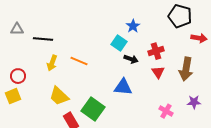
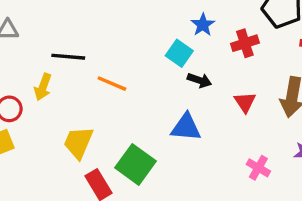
black line: (43, 39) -> (68, 57), moved
red cross: (156, 51) -> (245, 43), moved
yellow arrow: (52, 63) -> (43, 87), moved
yellow trapezoid: (59, 96) -> (78, 143), turned 70

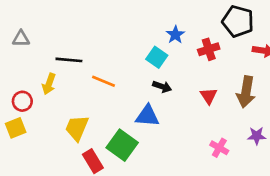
black arrow: (199, 80) -> (162, 87), moved
blue triangle: (186, 127) -> (147, 116), moved

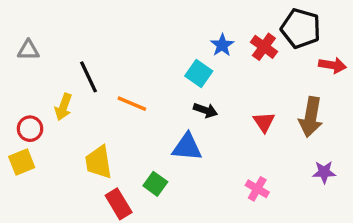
red cross: (209, 49) -> (264, 47), moved, turned -36
black line: (69, 60) -> (88, 77), turned 60
yellow trapezoid: (77, 128) -> (99, 162), turned -32
green square: (122, 145) -> (155, 184), size x0.6
pink cross: (219, 148) -> (257, 189), moved

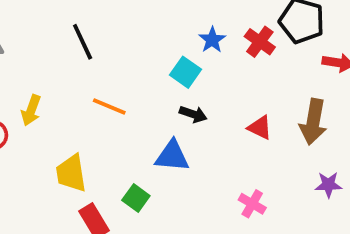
black line: (88, 77) -> (83, 42), moved
red triangle: (264, 122) -> (260, 128), turned -30

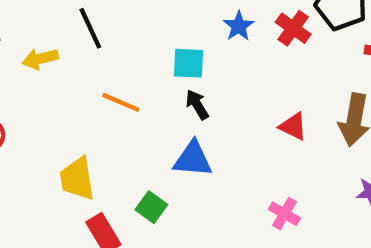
cyan square: (185, 72) -> (188, 63), moved, turned -32
yellow arrow: (31, 110) -> (40, 59), moved, turned 56
black arrow: (193, 114) -> (197, 105), moved, turned -140

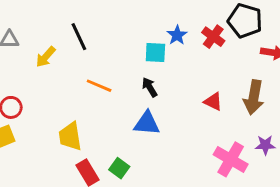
yellow arrow: (40, 59) -> (46, 57), turned -35
cyan square: (188, 63) -> (155, 53), moved
green square: (151, 207) -> (119, 168), moved
pink cross: (284, 214) -> (231, 159), moved, size x1.6

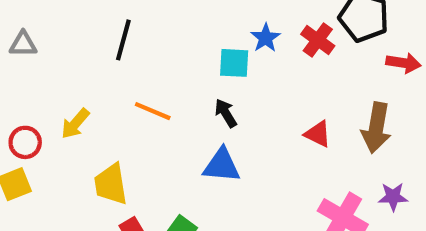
black line: (79, 37) -> (123, 40), turned 40
yellow arrow: (46, 57) -> (75, 124), moved

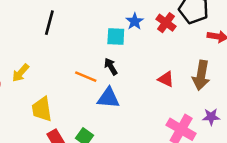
orange line: (153, 111) -> (86, 77), moved

